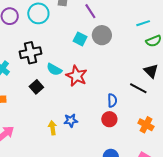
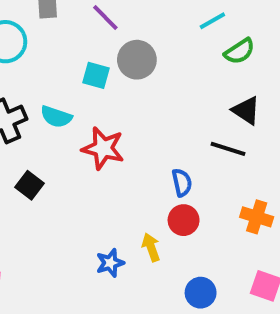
cyan semicircle: (54, 69) -> (56, 117), moved
blue star: (71, 120) -> (110, 263), moved
yellow arrow: (52, 128) -> (151, 247), moved

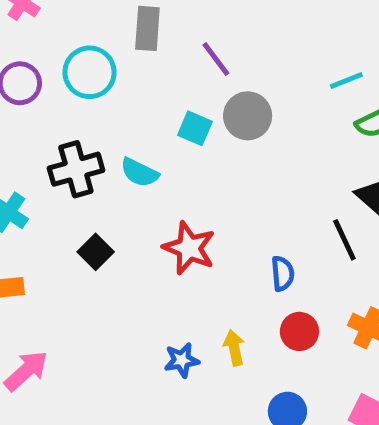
red star: (103, 148) -> (189, 248), moved
black line: (228, 149) -> (344, 240), turned 40
red circle: (184, 220) -> (299, 331), moved

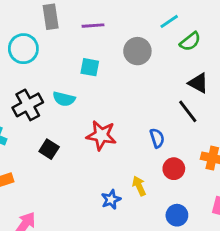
purple line: (216, 59) -> (93, 26), turned -45
gray circle: (248, 116) -> (137, 51), moved

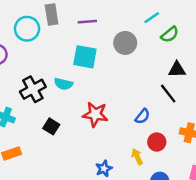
cyan circle: (23, 49) -> (27, 29), moved
cyan square: (90, 67) -> (85, 57), size x1.5
black triangle: (198, 83) -> (177, 69), turned -30
blue semicircle: (157, 138) -> (142, 116), turned 56
yellow arrow: (139, 186) -> (137, 157), moved

